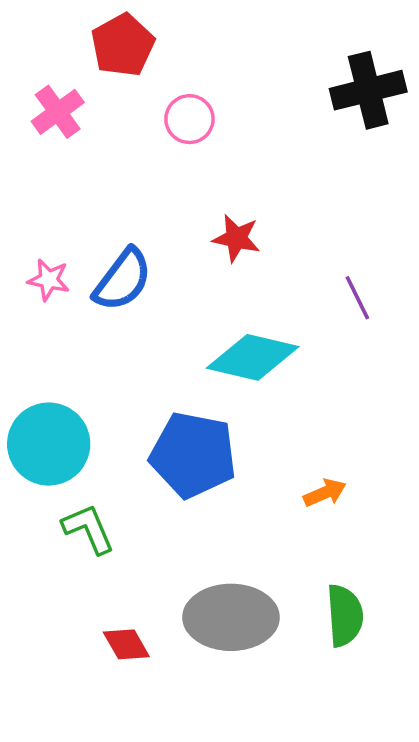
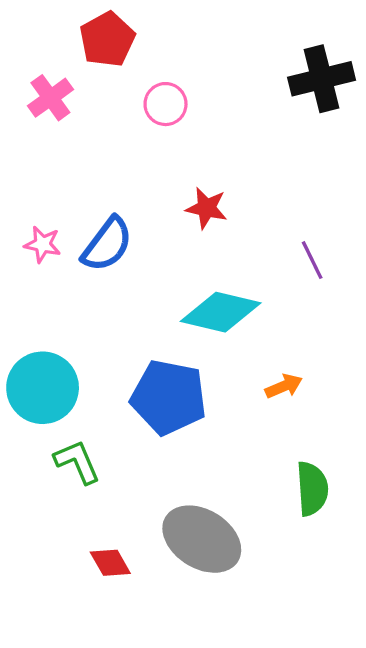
orange arrow: (325, 493) -> (284, 386), moved
green semicircle: (345, 616) -> (312, 489), moved
gray ellipse: (231, 617) -> (202, 539), turned 32

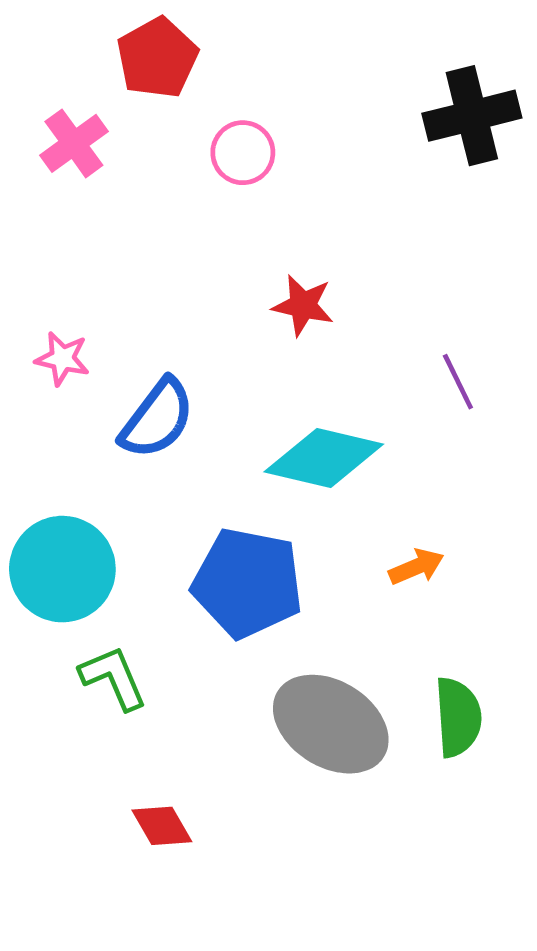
blue semicircle: (107, 244) -> (157, 419), moved
gray ellipse: (202, 539) -> (331, 724), moved

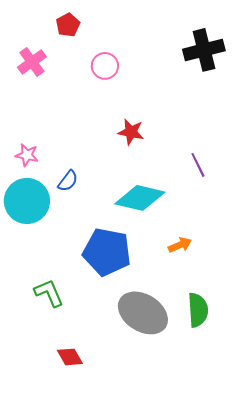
red pentagon: (157, 58) -> (68, 25), size x0.7
blue semicircle: (157, 419) -> (68, 181), size x0.6
cyan circle: (62, 569) -> (27, 201), moved

